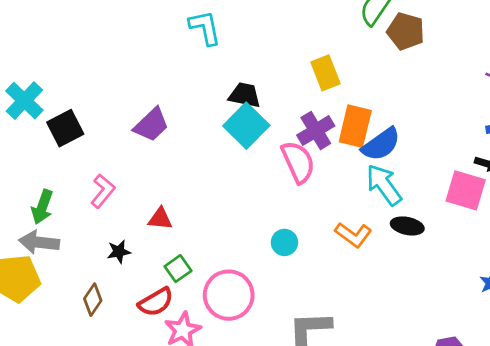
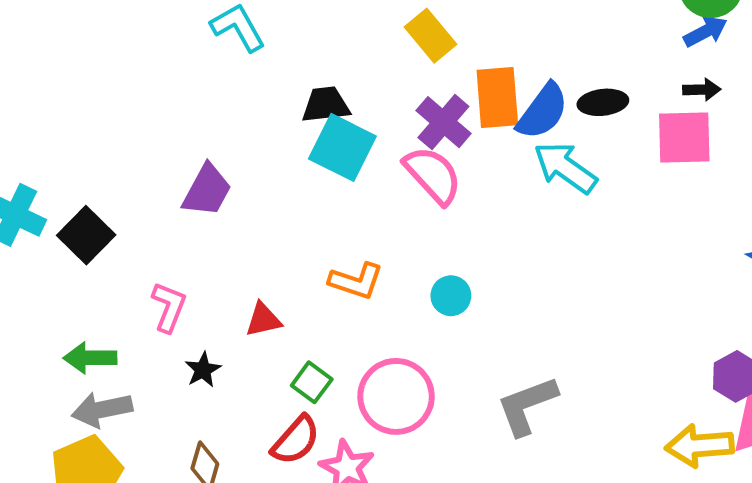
green arrow: (42, 207) -> (90, 358), turned 88
black ellipse: (407, 226) -> (603, 102), moved
orange L-shape: (353, 235) -> (356, 281), moved
black star: (119, 252) -> (203, 370), moved

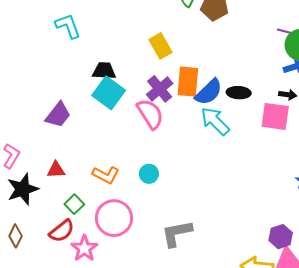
purple trapezoid: (207, 190) -> (58, 115), moved
orange L-shape: (356, 281) -> (106, 175), moved
black star: (203, 370) -> (23, 189), size x1.8

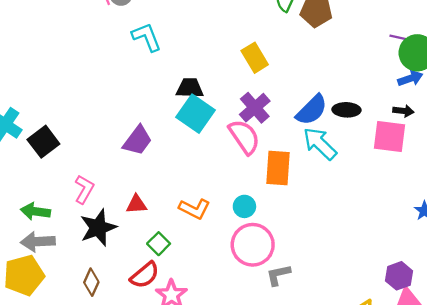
orange rectangle: (188, 82) -> (278, 168), moved
pink circle: (114, 218) -> (253, 245), moved
gray L-shape: (177, 233) -> (278, 275), size x0.7

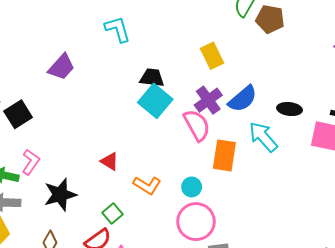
blue semicircle: (312, 110) -> (243, 99), moved
purple trapezoid: (137, 140) -> (62, 67), moved
pink L-shape: (84, 189) -> (31, 162), moved
red triangle: (136, 204) -> (110, 161), moved, turned 30

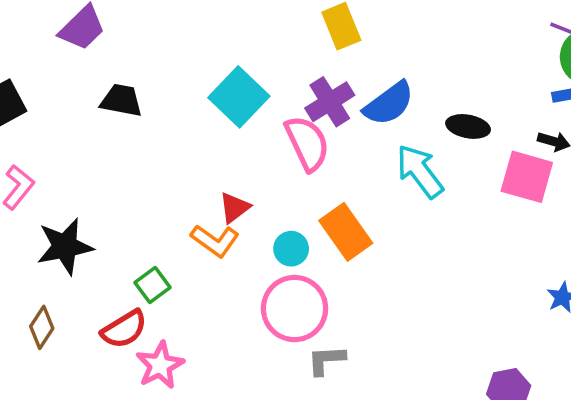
black trapezoid: (152, 78) -> (121, 100), moved
orange rectangle: (224, 155) -> (346, 232), moved, turned -48
red triangle: (110, 161) -> (234, 208), moved, turned 48

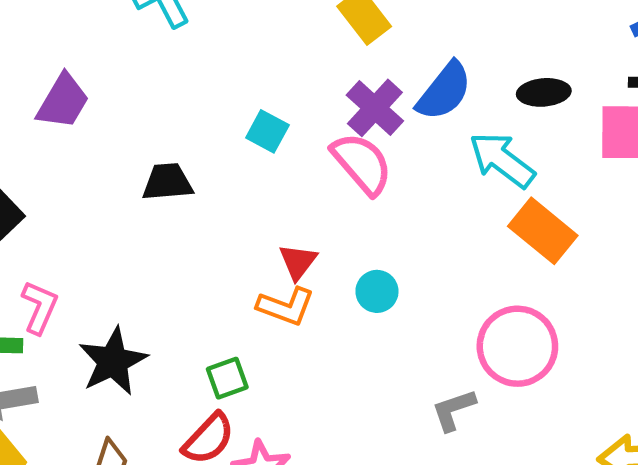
cyan square: (239, 97) -> (267, 131), size x0.6
black trapezoid: (121, 100) -> (167, 182), moved
orange rectangle: (346, 232) -> (543, 231), moved
green square: (152, 285) -> (227, 378), turned 32
pink circle: (295, 309) -> (517, 346), moved

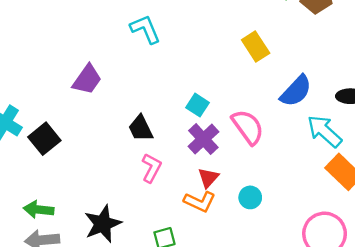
purple cross: (375, 108) -> (203, 139), moved
black trapezoid: (167, 182) -> (141, 128), turned -116
pink L-shape: (40, 307) -> (151, 168), moved

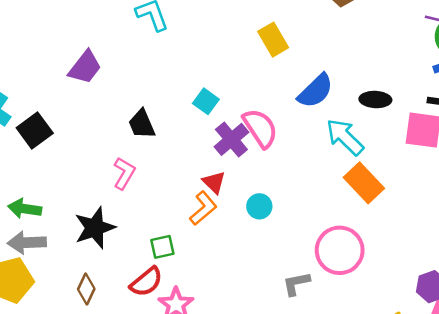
purple cross: (203, 139) -> (231, 139), moved
pink L-shape: (151, 168) -> (124, 173), moved
red triangle: (208, 178) -> (214, 182), turned -30
orange L-shape: (200, 202) -> (203, 208), turned -68

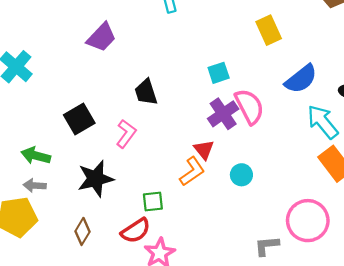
cyan square: (206, 101) -> (219, 73), moved, turned 30
black square: (35, 131) -> (79, 119), moved
gray arrow: (27, 243) -> (35, 186), size x0.7

